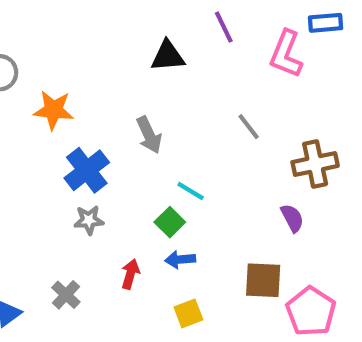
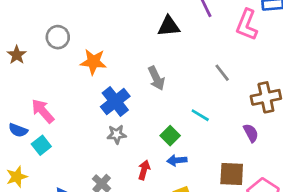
cyan line: (191, 191) -> (200, 115), moved

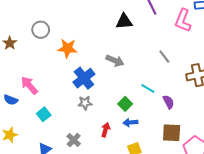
gray arrow: (156, 78) -> (115, 61), turned -42
purple semicircle: (251, 133) -> (168, 102), moved
cyan square: (41, 145) -> (44, 114), moved

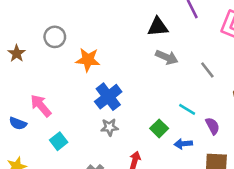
gray arrow: (115, 61) -> (167, 57), moved
blue arrow: (130, 123) -> (183, 144), moved

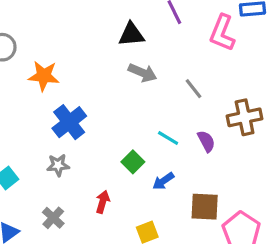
purple semicircle: (213, 126) -> (206, 141), moved
gray star: (109, 127) -> (58, 165), moved
blue arrow: (183, 144) -> (163, 181), turned -30

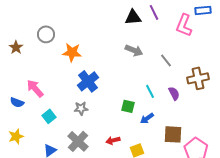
black triangle: (131, 34) -> (133, 17), moved
cyan line: (168, 138) -> (150, 91), turned 32
green square: (133, 162) -> (128, 106), turned -32
red arrow: (103, 202) -> (113, 140), moved, turned -120
gray cross: (53, 218) -> (78, 141), size x1.5

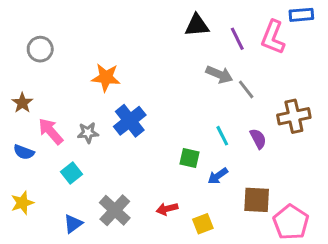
purple line: (154, 12) -> (237, 39), moved
gray circle: (46, 34) -> (40, 49), moved
brown star: (16, 47) -> (22, 103), moved
gray arrow: (134, 50) -> (219, 74), moved
gray star: (81, 108) -> (88, 133), moved

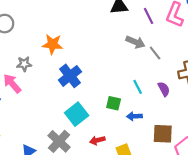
gray star: (88, 133) -> (24, 64), moved
cyan square: (72, 173) -> (77, 114), moved, size x1.5
blue arrow: (218, 176) -> (134, 116), turned 32

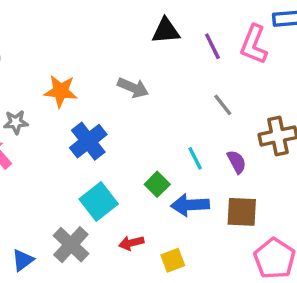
gray arrow: (135, 42) -> (133, 88), moved
green square: (114, 103) -> (157, 184), turned 32
blue arrow: (134, 116) -> (190, 205), size x1.5
brown square: (163, 134) -> (242, 212), moved

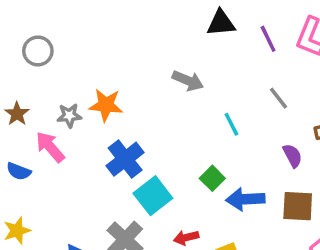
orange star: (61, 91) -> (106, 105), moved
blue cross: (88, 141) -> (125, 159), moved
cyan line: (195, 158) -> (231, 124), moved

